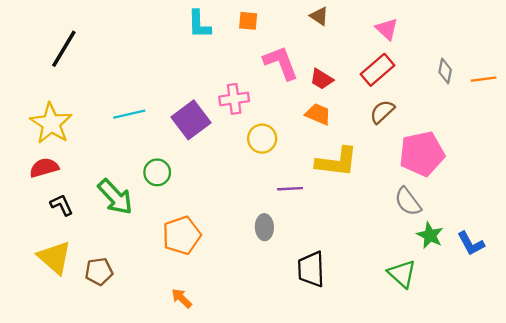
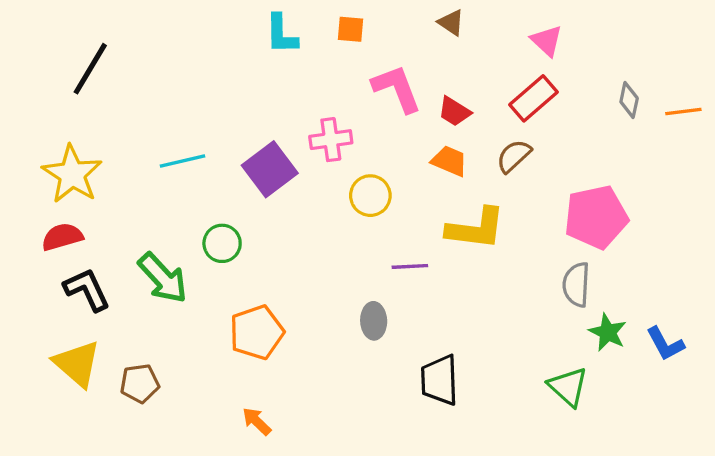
brown semicircle: (382, 112) -> (514, 156), moved
gray semicircle: (408, 202) -> (576, 285), turned 40
black L-shape: (62, 205) -> (87, 290), size x1.4

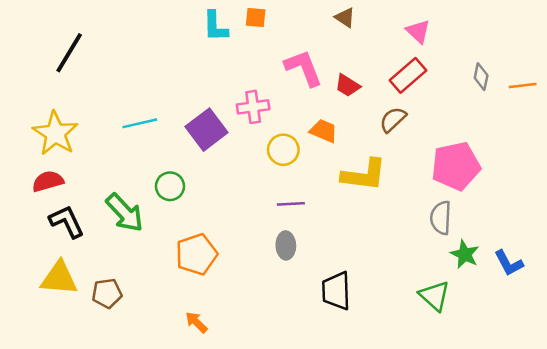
orange square: (351, 29) -> (256, 17), moved
orange trapezoid: (449, 161) -> (324, 131), moved
purple line: (410, 266) -> (291, 204), moved
yellow triangle: (77, 364) -> (59, 278), turned -36

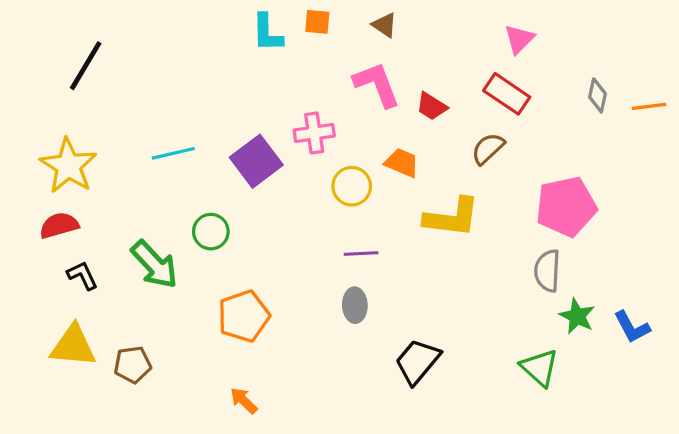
brown triangle: (345, 17) -> (385, 25), moved
pink triangle: (418, 31) -> (519, 39), turned 32
red rectangle: (408, 75) -> (507, 94), turned 75
black L-shape: (67, 222) -> (82, 275), size x0.7
black trapezoid: (336, 291) -> (417, 362), turned 42

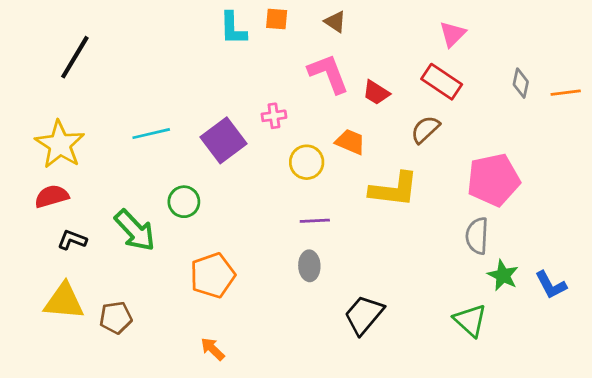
pink cross: (314, 133) -> (274, 116), size x0.7
black L-shape: (82, 275) -> (72, 240), turned -44

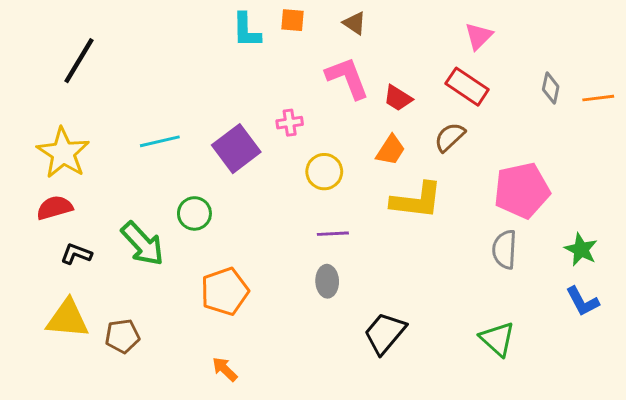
orange trapezoid: (350, 142) -> (391, 150), moved, turned 100
green star: (503, 275) -> (581, 250), moved

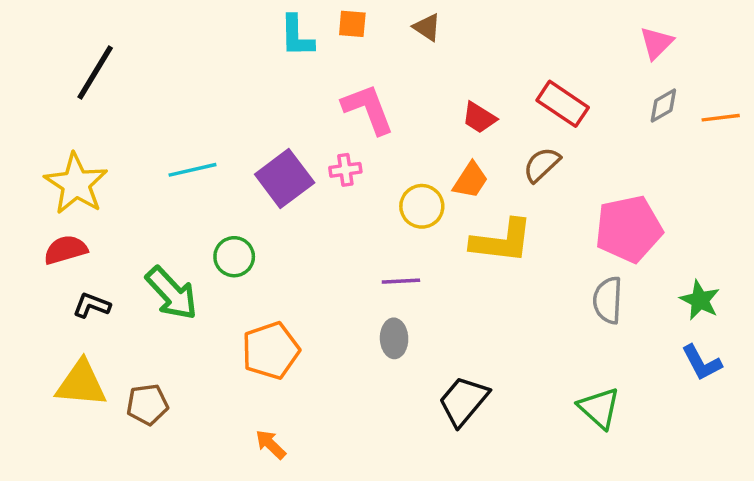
pink triangle: (479, 36) -> (656, 43), moved
pink L-shape: (347, 78) -> (368, 109), moved
gray diamond: (551, 88) -> (663, 106), turned 48
pink cross: (290, 123) -> (345, 170), moved
yellow circle: (324, 172) -> (422, 206), moved

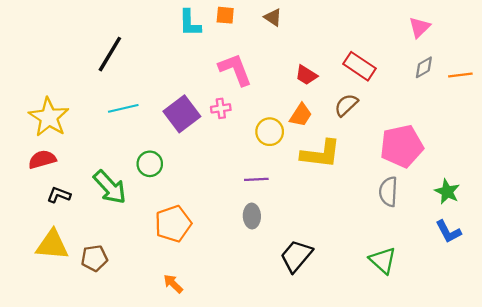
black line: (95, 73) -> (110, 54), moved

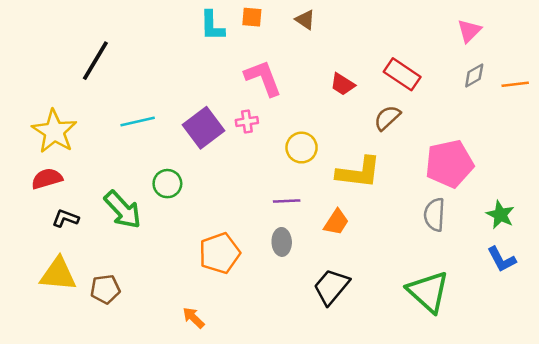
black line: (110, 54) -> (95, 61), moved
orange trapezoid: (301, 115) -> (336, 222), moved
orange pentagon: (173, 224) -> (220, 253), moved
green triangle: (383, 260) -> (428, 292), size x1.4

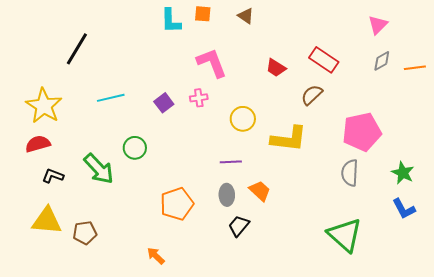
purple square: (203, 128) -> (164, 103), size x0.6
orange trapezoid: (336, 222) -> (260, 191), moved, turned -80
black trapezoid: (331, 287) -> (239, 226), moved, size x0.7

